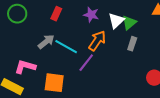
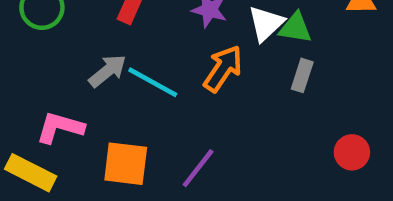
green triangle: (129, 23) -> (295, 28), turned 49
purple line: (86, 63) -> (198, 168), moved

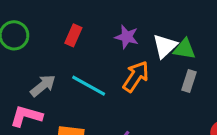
gray arrow: (108, 71) -> (43, 86), moved

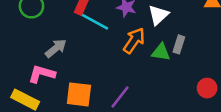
green triangle: (184, 49) -> (161, 52), moved
cyan line: (89, 86) -> (94, 21), moved

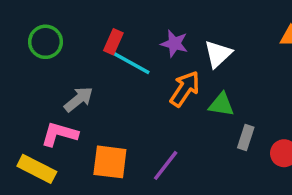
gray rectangle: (179, 44) -> (246, 138), moved

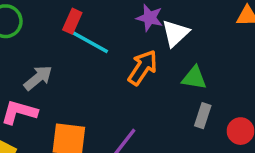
purple star: (174, 44) -> (150, 18), moved
green triangle: (221, 104) -> (194, 78), moved

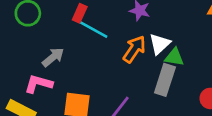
white triangle: (175, 33) -> (160, 44), moved
gray rectangle: (203, 116) -> (165, 80), moved, size x1.6

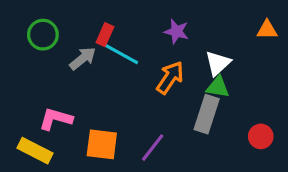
white triangle: (160, 44) -> (218, 63), moved
gray arrow: (53, 57) -> (83, 58), moved

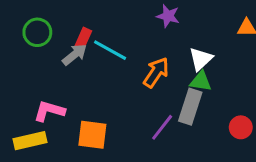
purple star: (176, 31) -> (168, 16), moved
red rectangle: (105, 35) -> (83, 38), moved
purple line: (153, 148) -> (162, 127), moved
yellow rectangle: (35, 151) -> (30, 141), turned -40

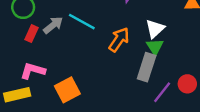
red rectangle: (83, 38) -> (32, 34), moved
green triangle: (201, 81) -> (155, 47), turned 48
purple line: (162, 127) -> (162, 92), moved
orange square: (92, 135) -> (67, 90), turned -35

